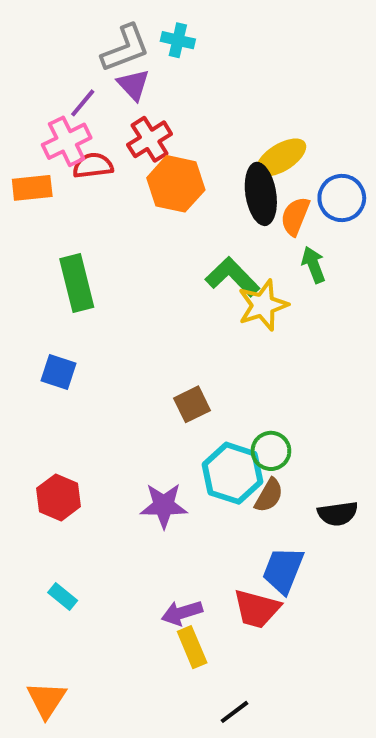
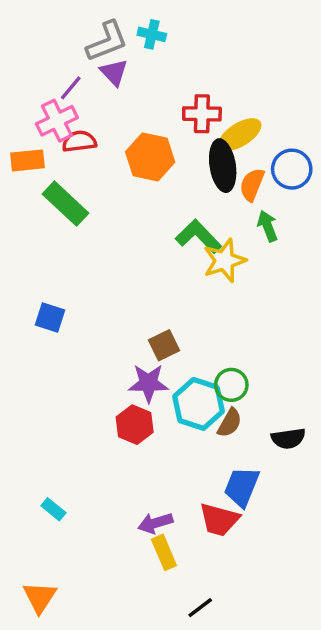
red cross: (150, 139) -> (202, 114), moved, turned 33
green rectangle: (77, 283) -> (66, 204), moved, turned -33
red hexagon: (59, 497) -> (135, 425), moved
purple star: (164, 506) -> (148, 383), moved

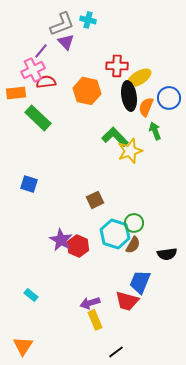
purple star: (148, 383) -> (61, 240), moved, turned 30

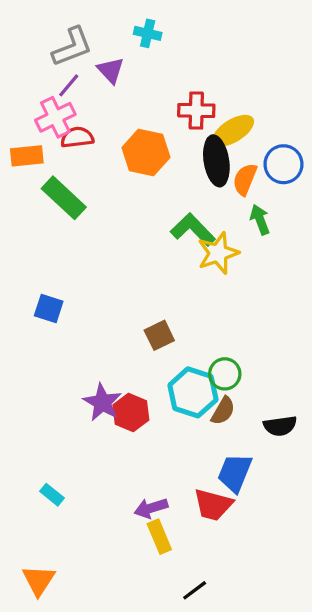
gray L-shape: (62, 24) -> (72, 47), moved

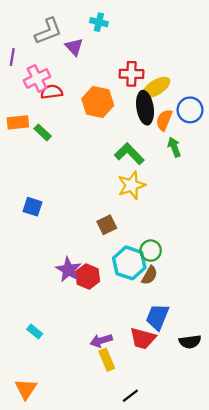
purple line: (69, 85) -> (12, 57), moved, turned -30
orange rectangle: (27, 156) -> (18, 122), moved
green rectangle: (64, 198) -> (43, 132), size x0.6
yellow star: (218, 253) -> (132, 185), moved
black semicircle: (280, 426) -> (190, 342), moved

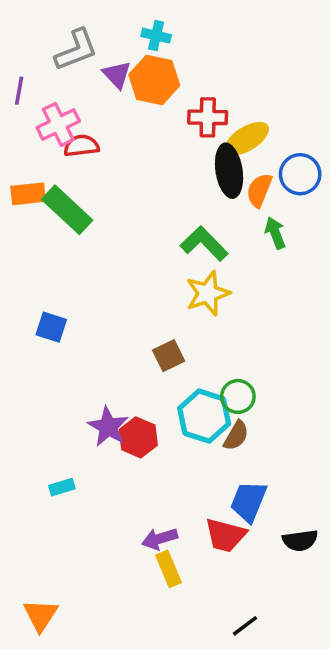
orange hexagon: (98, 102) -> (154, 80), moved
green rectangle: (43, 132) -> (67, 210), size x1.8
cyan rectangle: (35, 332) -> (62, 487), moved, turned -56
black line: (130, 396) -> (245, 626), moved

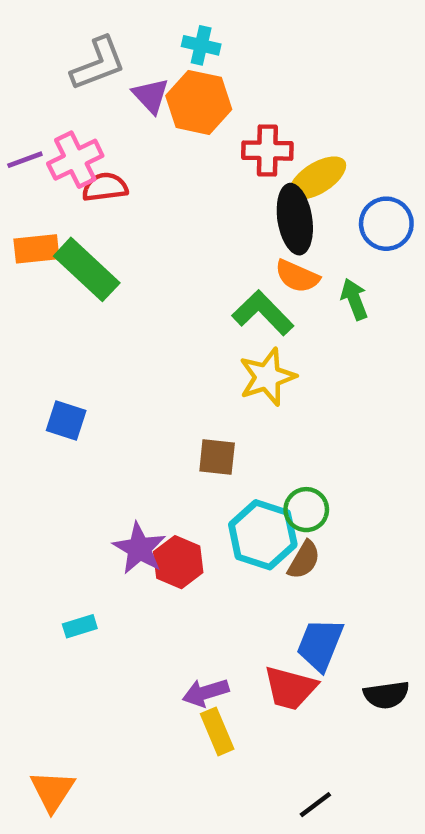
purple line: (19, 91) -> (25, 160), moved, turned 60
orange semicircle: (259, 190) -> (297, 276), moved, turned -88
brown square: (169, 356) -> (217, 457), turned 32

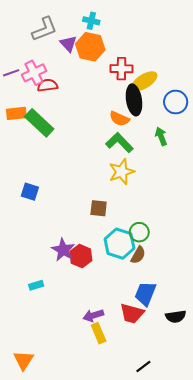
orange semicircle: (297, 276) -> (119, 119), moved

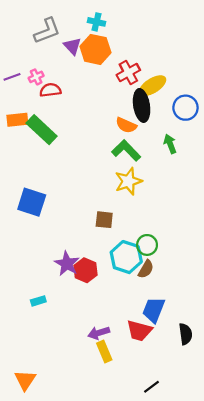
red cross: (121, 69) -> (128, 73), turned -30
pink cross: (34, 73) -> (36, 77), size x0.6
blue square: (30, 192) -> (32, 202), size x1.5
black semicircle: (176, 316) -> (185, 334), turned -90

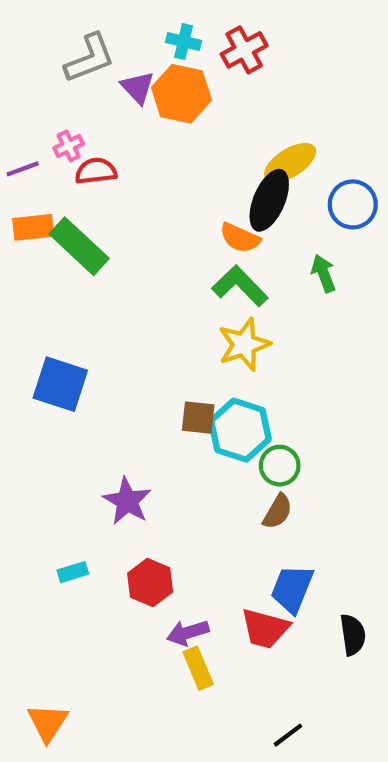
red cross: (128, 73) -> (244, 50), moved
purple line: (12, 77) -> (23, 169), moved
black ellipse: (142, 105) -> (269, 200), turned 32
cyan hexagon: (126, 257) -> (240, 430), moved
red hexagon: (86, 270) -> (150, 583), moved

